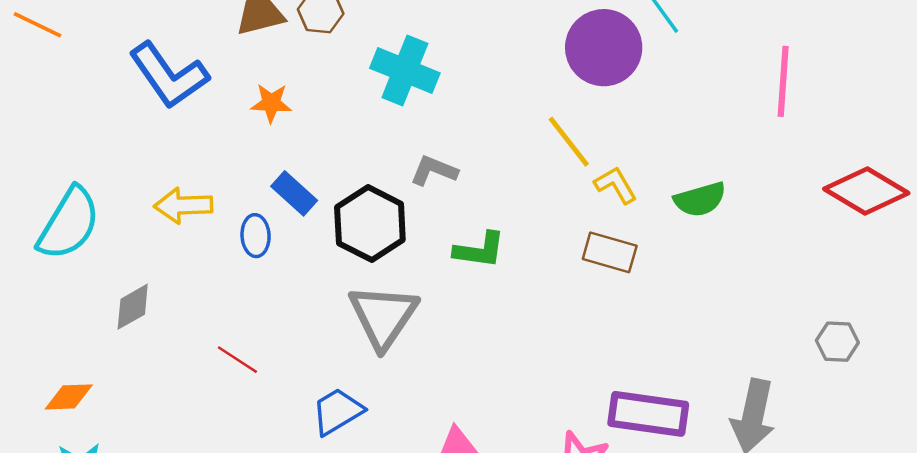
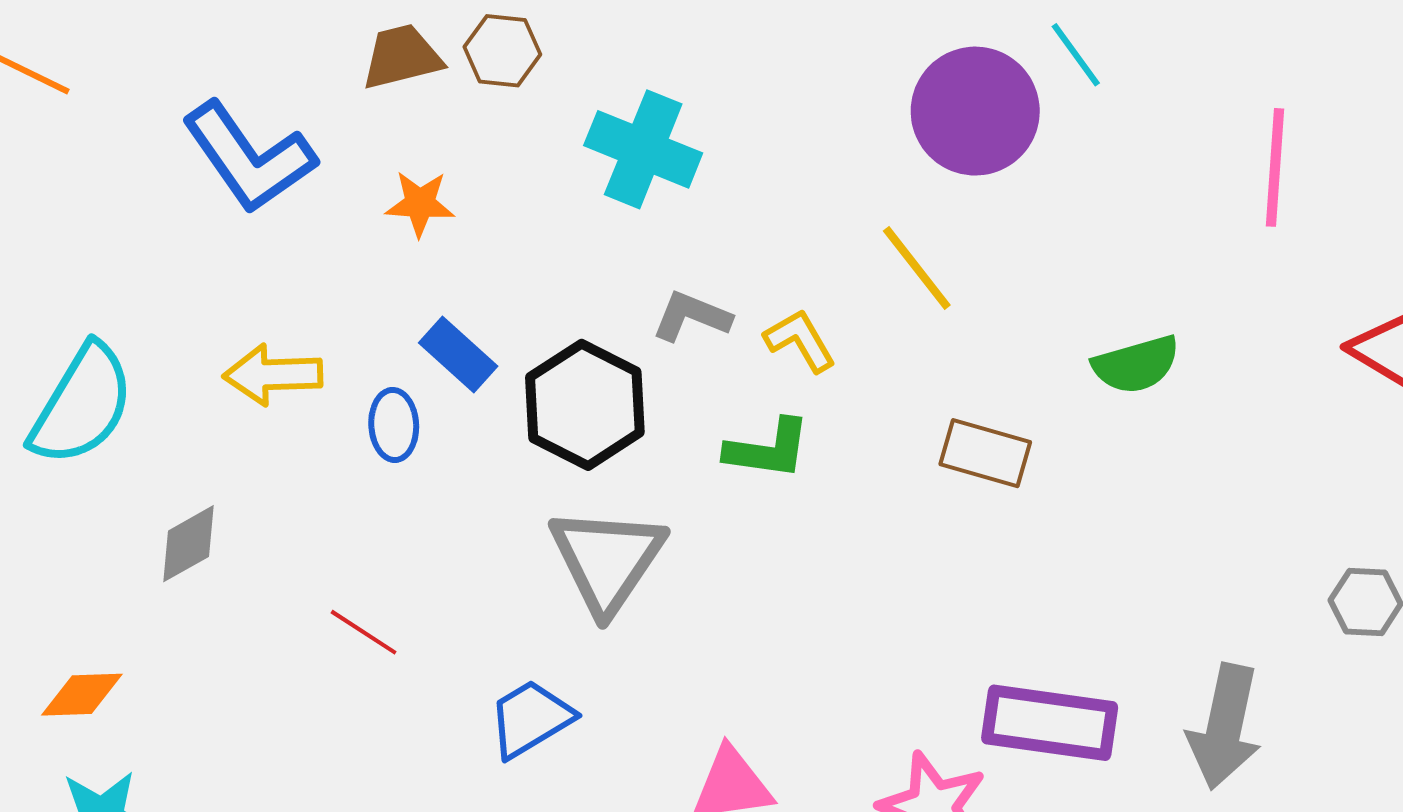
yellow L-shape: (616, 185) -> (800, 340), moved

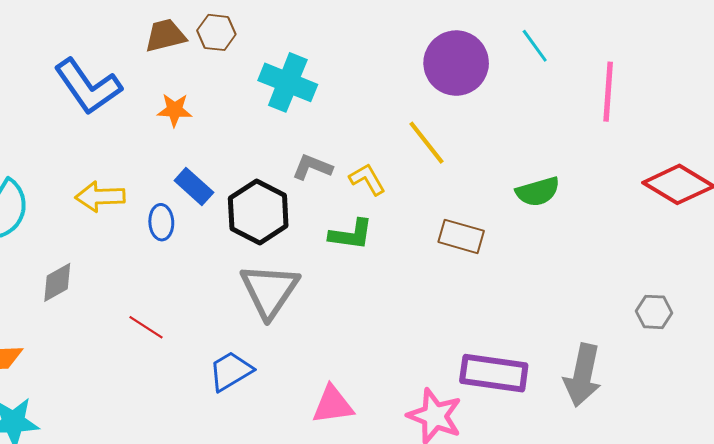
cyan line: (1076, 55) -> (535, 46), moved

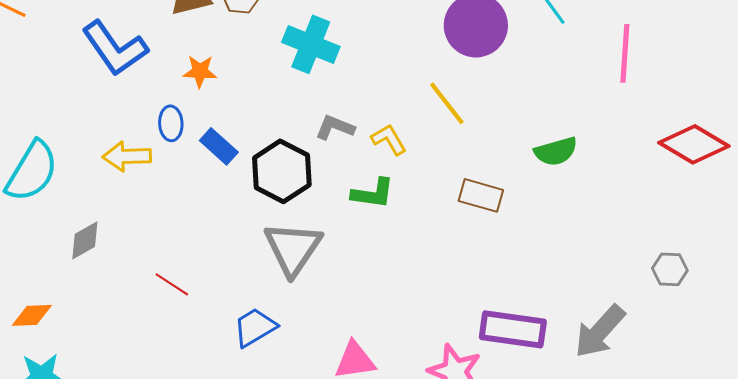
blue ellipse: (161, 222) -> (171, 123), moved
gray arrow: (583, 375) -> (600, 331), turned 30

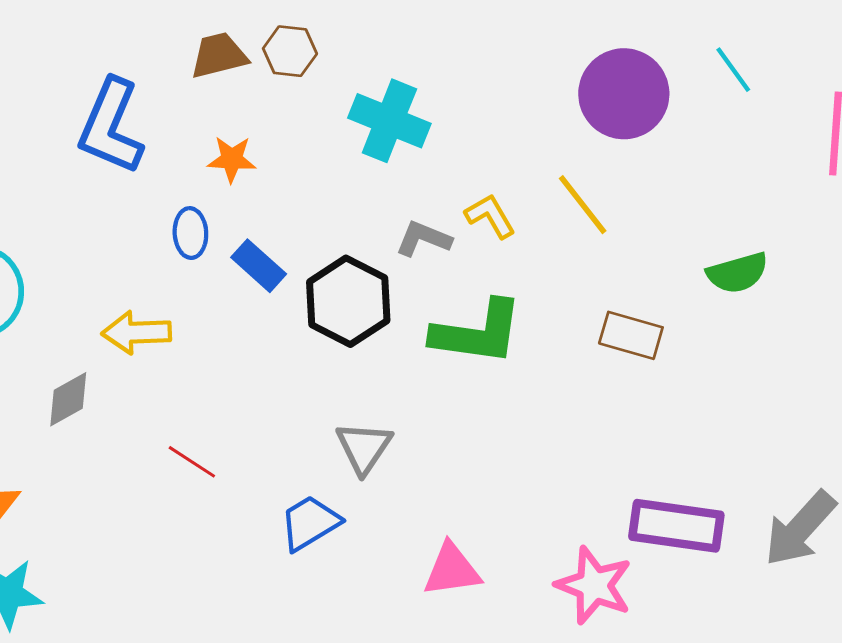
blue L-shape: (115, 48) -> (111, 126), turned 58
yellow L-shape: (389, 139) -> (490, 216), moved
yellow arrow: (127, 156) -> (136, 332), moved
green L-shape: (373, 193) -> (477, 332), size x1.5
gray triangle: (293, 248) -> (364, 448), moved, size x0.7

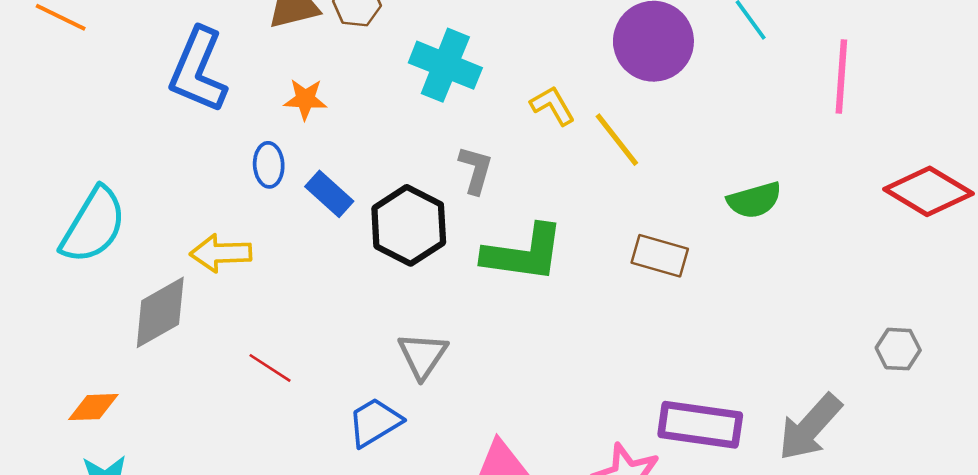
yellow L-shape: (490, 216) -> (553, 106), moved
gray L-shape: (423, 239) -> (476, 170), turned 84
gray diamond: (68, 399) -> (160, 312), size x1.5

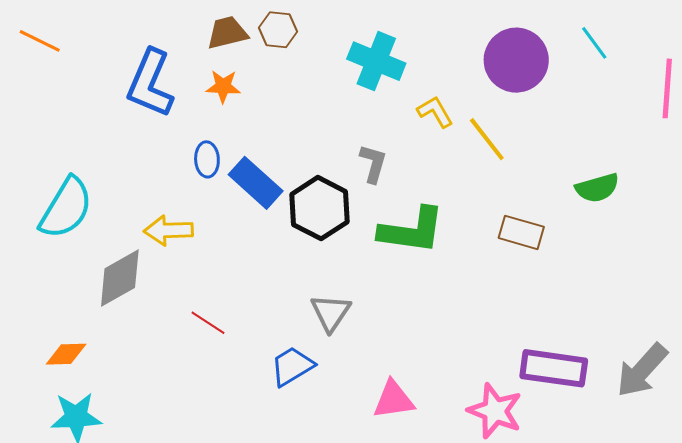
cyan cross: (445, 65) -> (376, 61), moved
orange star: (305, 99) -> (223, 86), moved
blue rectangle: (329, 194) -> (256, 183), size x1.4

